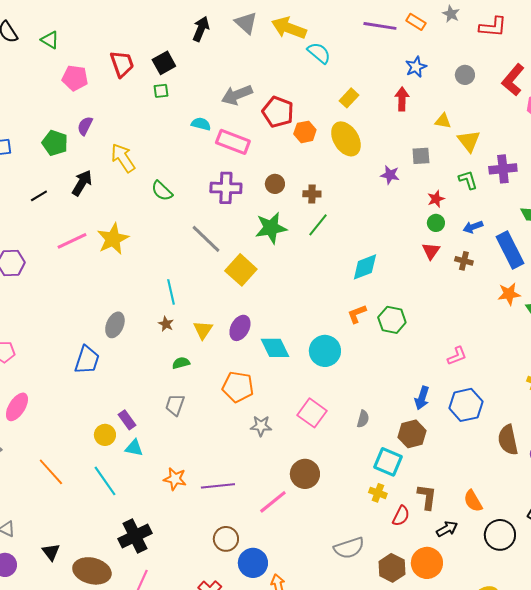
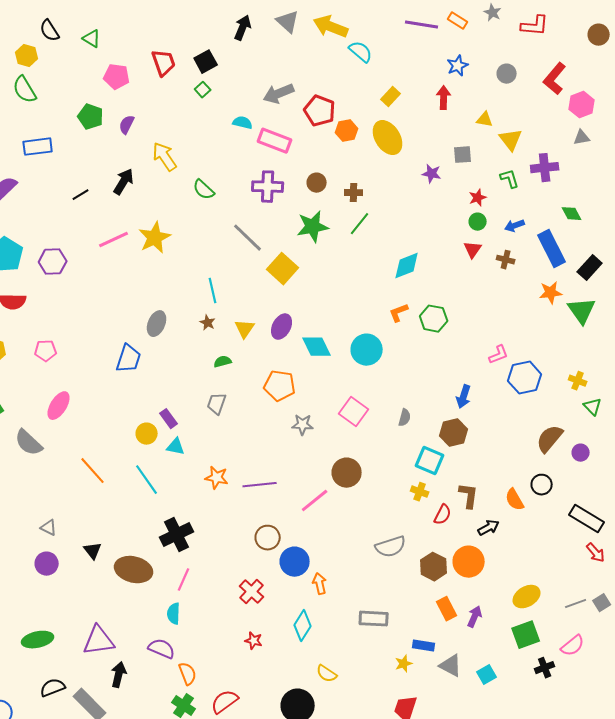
green square: (161, 91) -> (203, 90), turned -35
green pentagon: (55, 143) -> (91, 117), moved
blue hexagon: (466, 405) -> (525, 378), moved
brown semicircle: (508, 440) -> (550, 439), turned 52
black circle: (500, 535) -> (542, 485), moved, size x0.7

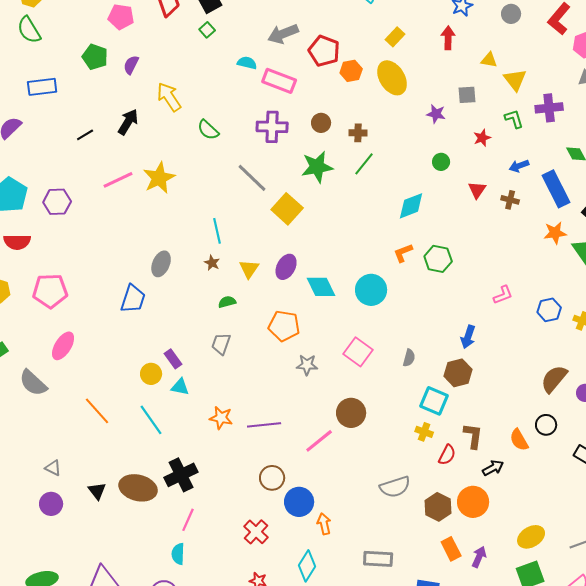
green circle: (478, 222) -> (441, 162), moved
pink pentagon: (46, 351) -> (50, 291), size x1.6
blue hexagon: (525, 378) -> (549, 310), moved, size x0.7
brown ellipse: (134, 570) -> (138, 488), moved

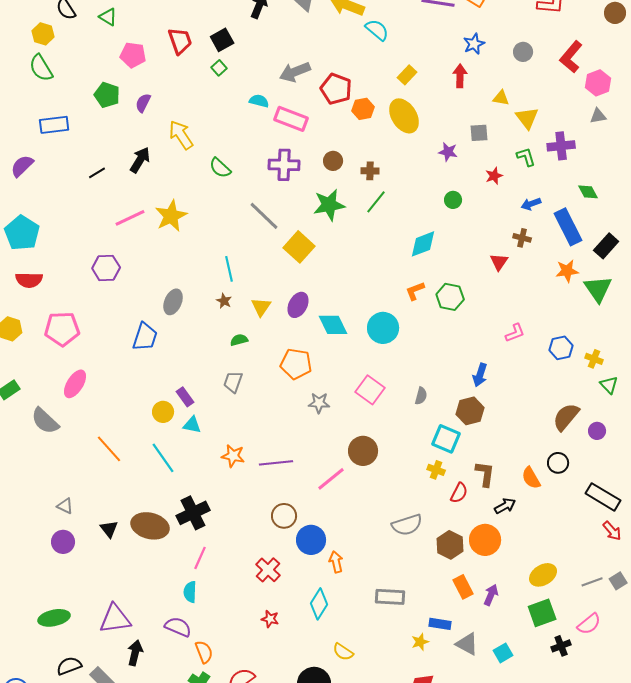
red triangle: (477, 190) -> (499, 262), moved
purple hexagon: (57, 202) -> (106, 268), moved

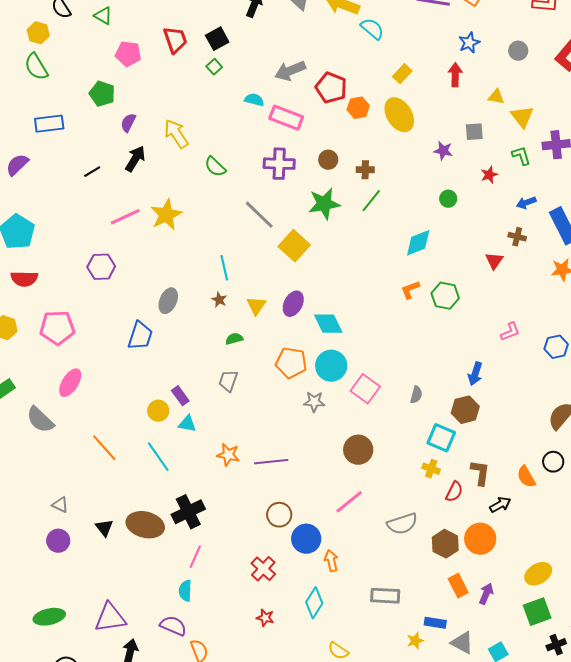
purple semicircle: (143, 103) -> (128, 123), moved
cyan circle: (383, 328) -> (331, 366), moved
pink line: (331, 479) -> (349, 502), moved

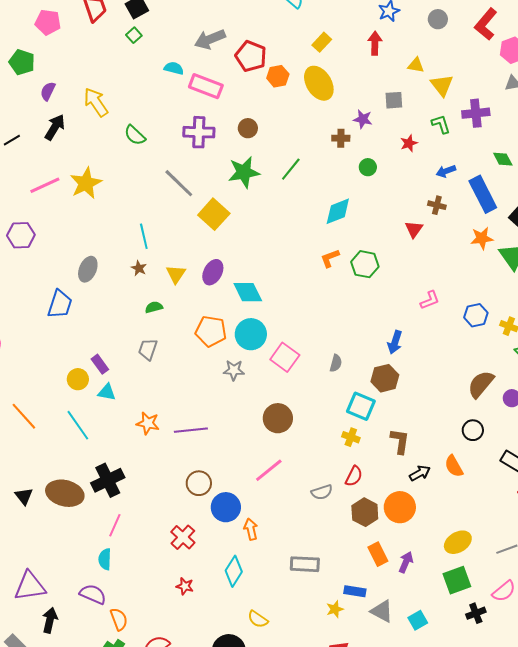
brown cross: (365, 170) -> (341, 138), moved
orange semicircle: (526, 477) -> (454, 466), moved
red semicircle: (454, 492) -> (354, 476), moved
gray semicircle: (402, 524) -> (322, 492), size x0.7

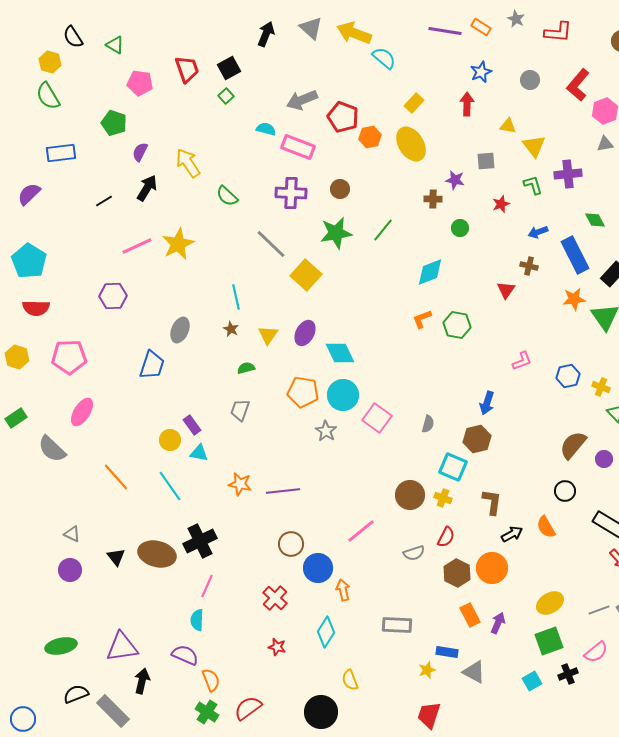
gray star: (234, 370) -> (326, 431), turned 30
brown circle: (278, 418) -> (410, 495), moved
yellow semicircle: (258, 619) -> (350, 680), turned 35
cyan square: (418, 620) -> (532, 681), moved

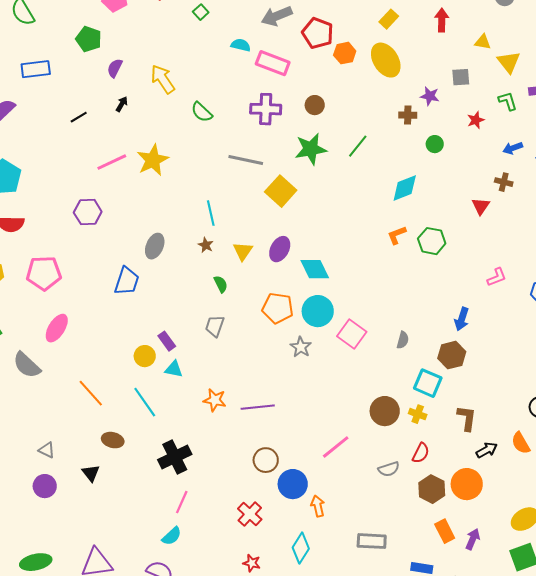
black arrow: (147, 188) -> (122, 104), size x0.6
gray line: (271, 244) -> (246, 160), turned -32
green semicircle: (246, 368) -> (221, 284), turned 78
brown ellipse: (157, 554) -> (113, 440), moved, size x0.6
cyan semicircle: (197, 620) -> (172, 536), turned -135

